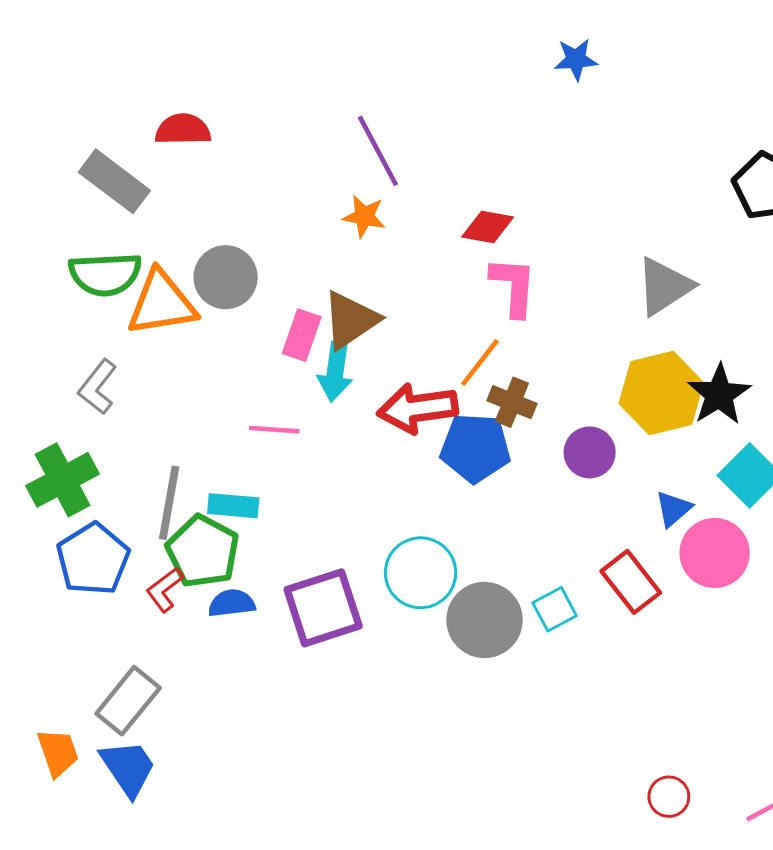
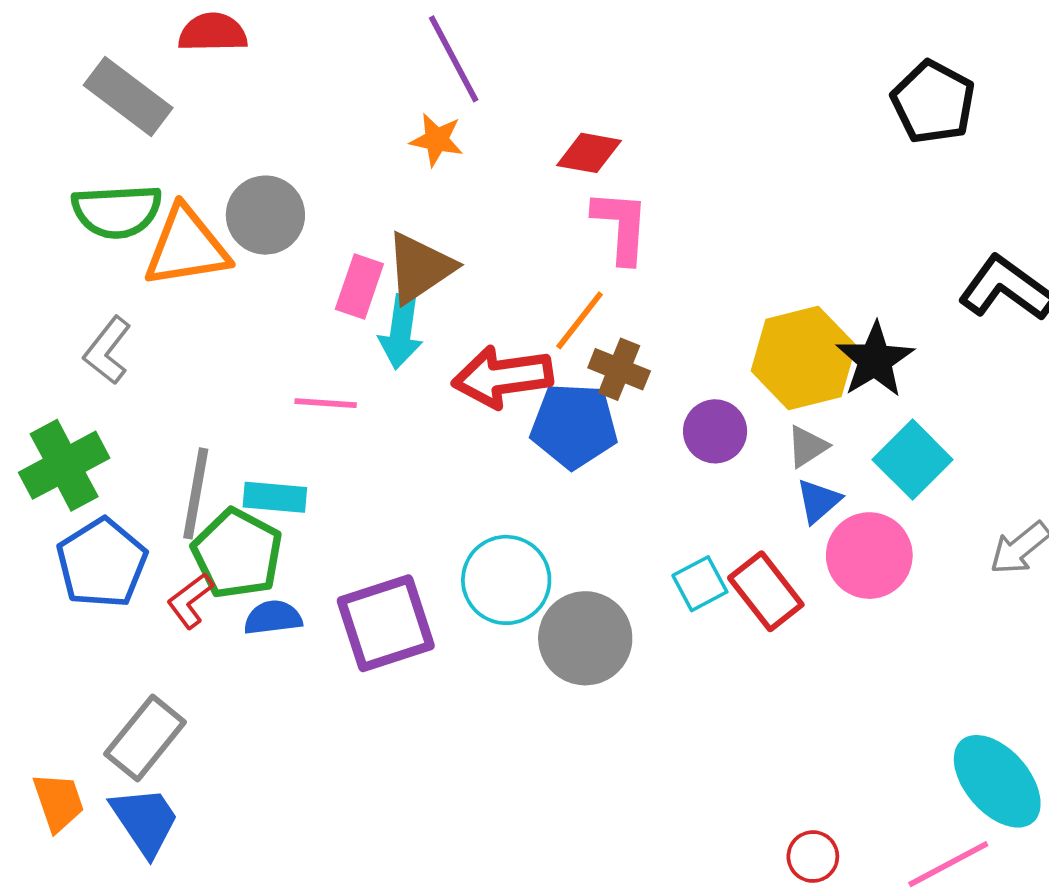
gray triangle: (664, 286) -> (807, 446), moved, size x0.6
cyan square: (555, 609) -> (700, 584), moved

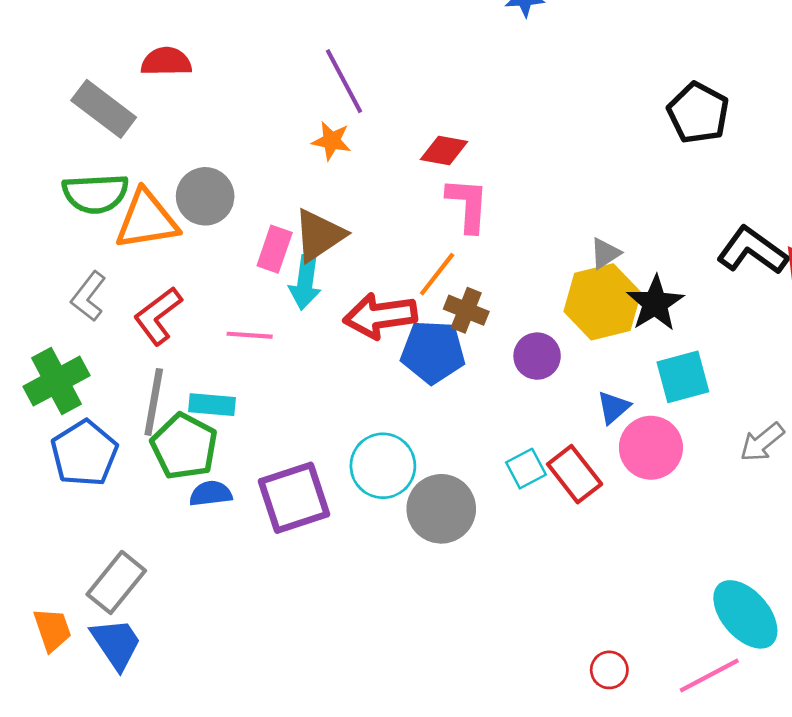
gray triangle: (807, 446) -> (605, 253), moved
cyan square: (913, 460) -> (683, 377), turned 30
red L-shape: (190, 601) -> (158, 316), moved, size x1.4

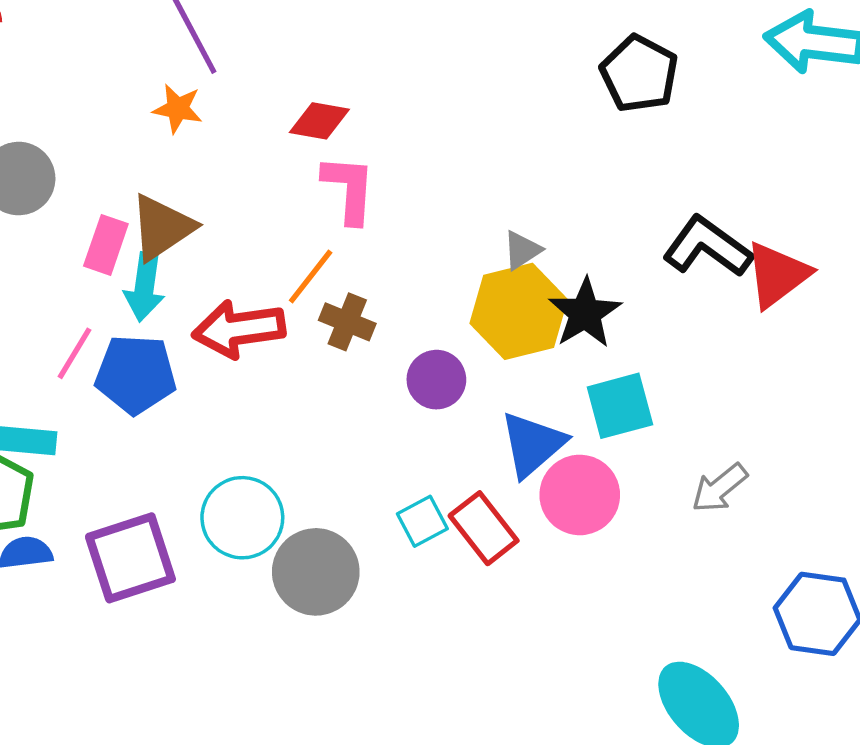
pink line: (250, 335) -> (75, 353), turned -63
blue pentagon: (433, 352) -> (136, 374), moved
blue triangle: (613, 407) -> (533, 444), size x1.6

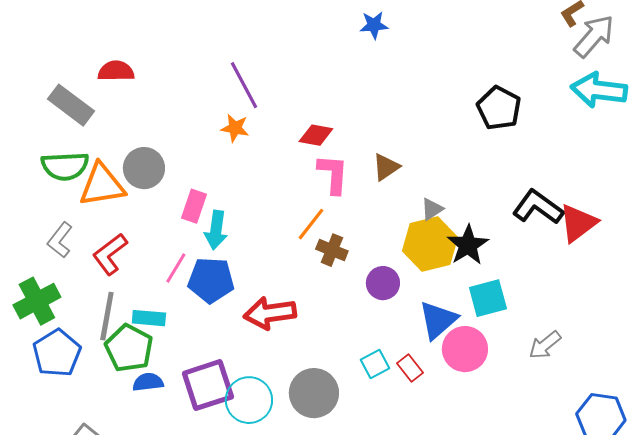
brown triangle: (162, 227) -> (386, 167), moved, size x0.7
red arrow: (239, 329) -> (270, 313), moved
cyan circle: (242, 518) -> (249, 400), moved
red rectangle: (484, 528) -> (410, 368), size x0.7

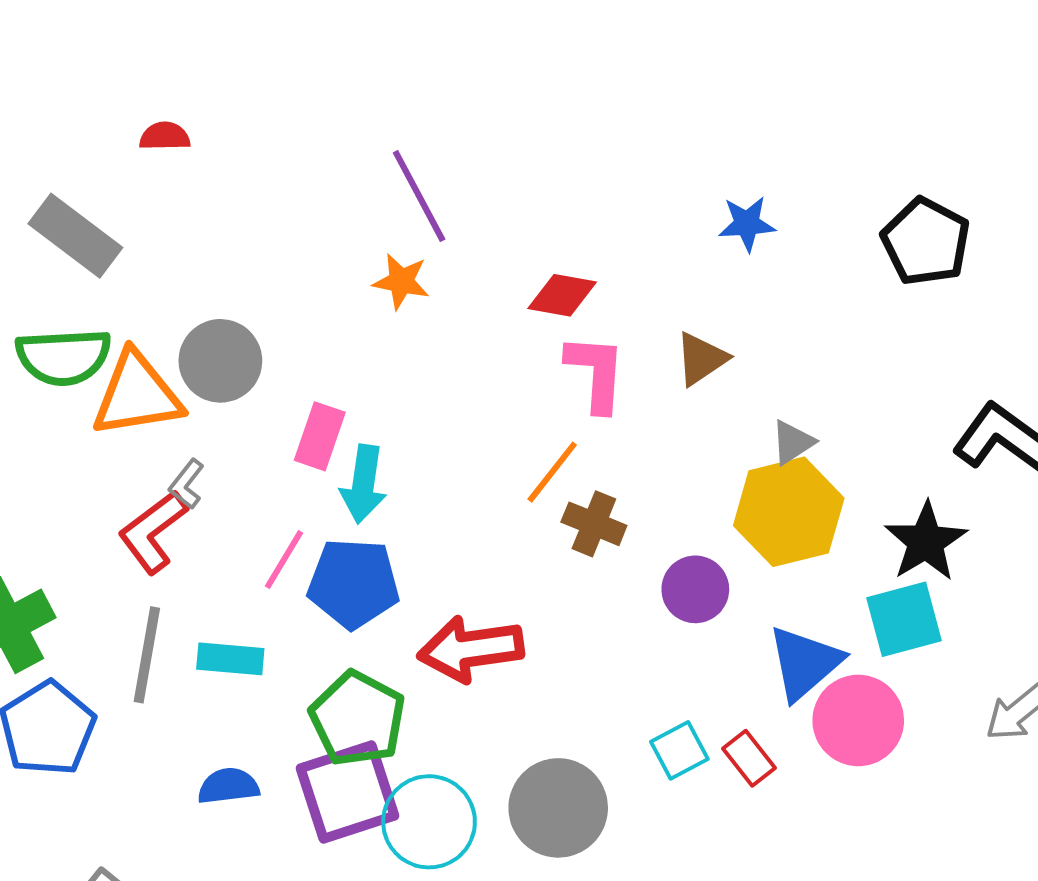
blue star: (374, 25) -> (747, 224), moved
red semicircle: (116, 71) -> (165, 136), moved, size x0.7
gray L-shape: (60, 240) -> (187, 484), moved, size x0.7
black star: (468, 245) -> (926, 542), moved
green pentagon: (129, 348) -> (357, 719), moved

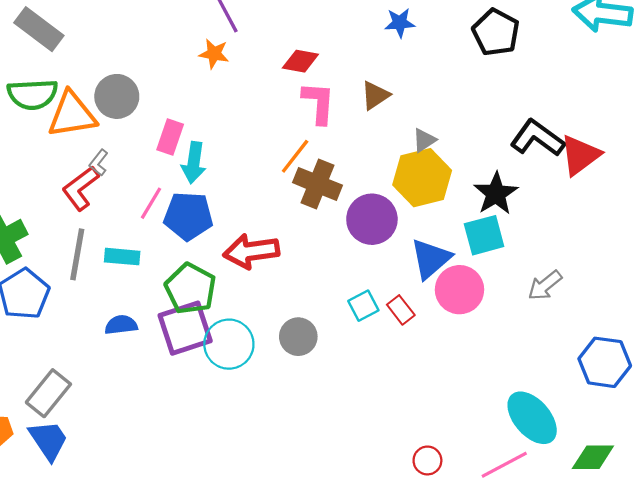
brown cross: (594, 524) -> (318, 184), size x1.4
purple circle: (695, 589) -> (372, 219), size x1.4
gray circle: (558, 808) -> (298, 337), size x0.7

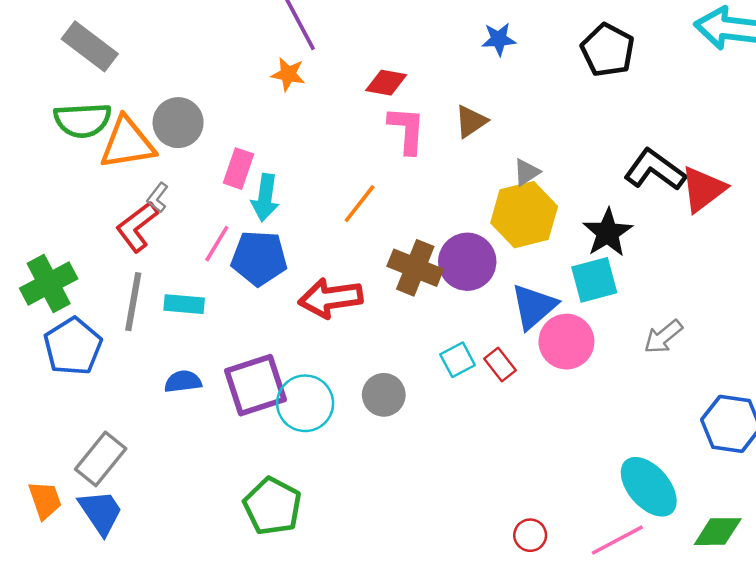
orange line: (295, 156) -> (360, 204), moved
brown cross: (318, 184) -> (415, 268), moved
green pentagon: (190, 289) -> (272, 506), moved

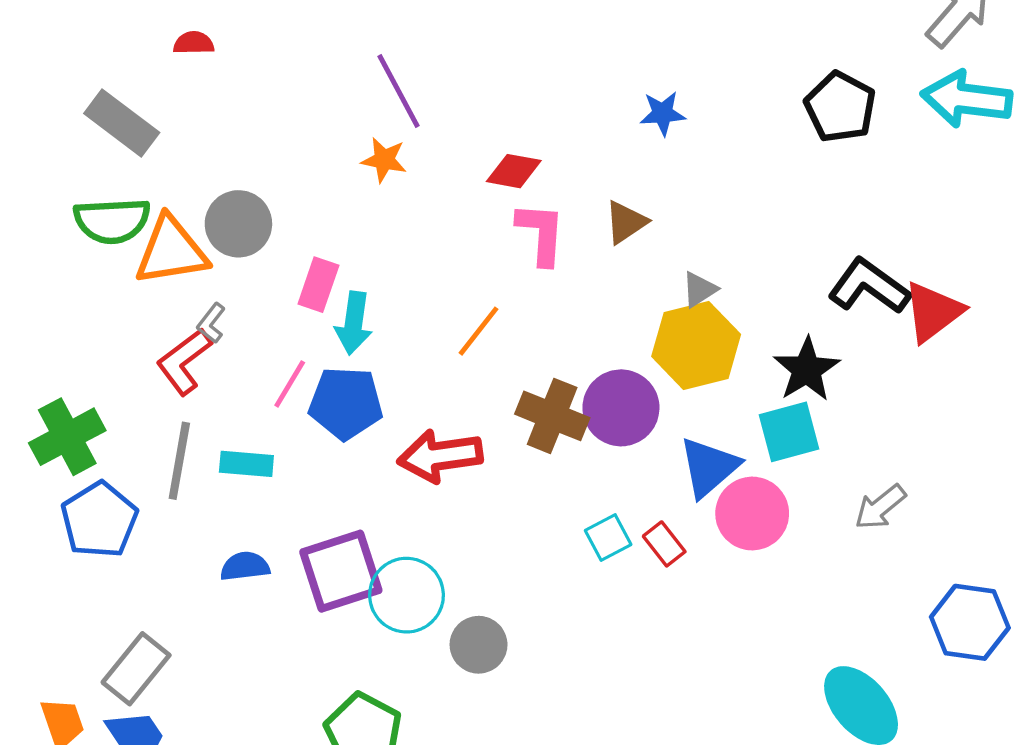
black pentagon: (608, 50) -> (840, 107), moved
gray circle: (384, 395) -> (479, 645), moved

